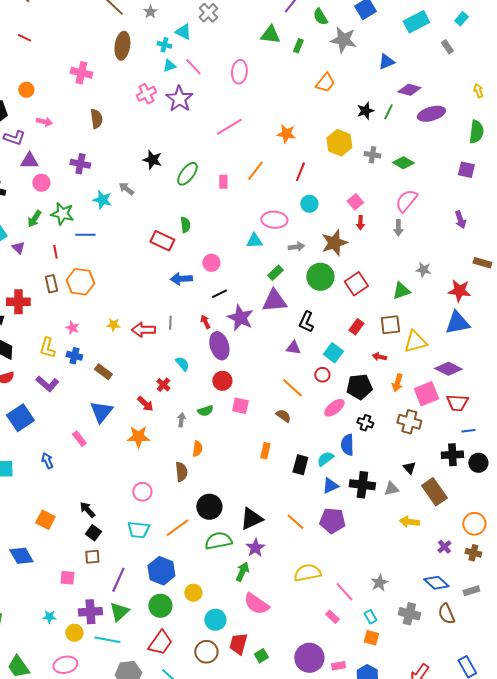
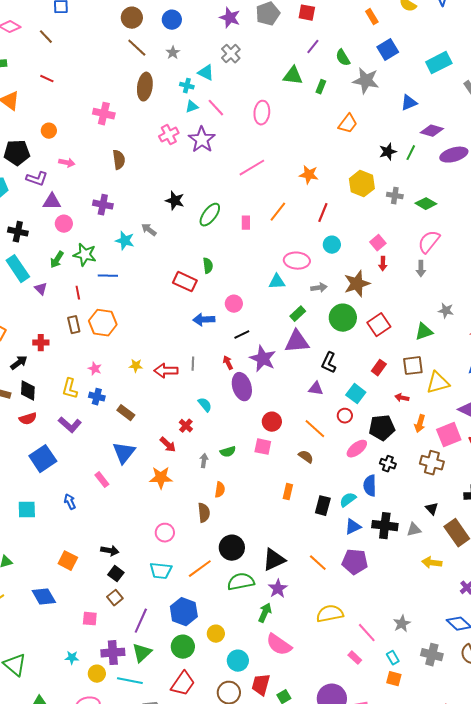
red cross: (18, 302) -> (41, 343), size x0.7
red circle: (222, 381) -> (272, 422), moved
black arrow: (87, 510) -> (110, 551), turned 144
brown square: (92, 557) -> (115, 598), turned -35

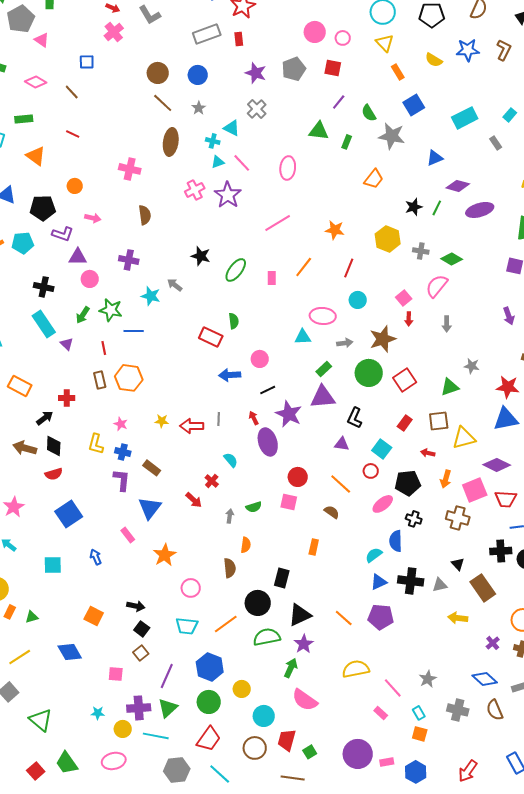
pink semicircle: (429, 242) -> (437, 286), moved
purple L-shape: (70, 425) -> (122, 480), moved, turned -125
orange star: (161, 478) -> (165, 555), moved, turned -30
black rectangle: (323, 506) -> (282, 578), moved

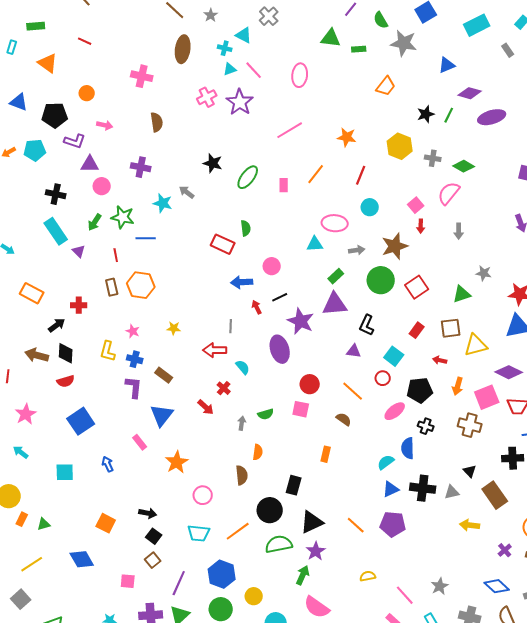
green rectangle: (347, 142) -> (359, 49), turned 64
red arrow: (254, 418) -> (257, 307), moved
red arrow: (192, 426) -> (215, 350), moved
yellow semicircle: (356, 669) -> (368, 576), size x0.6

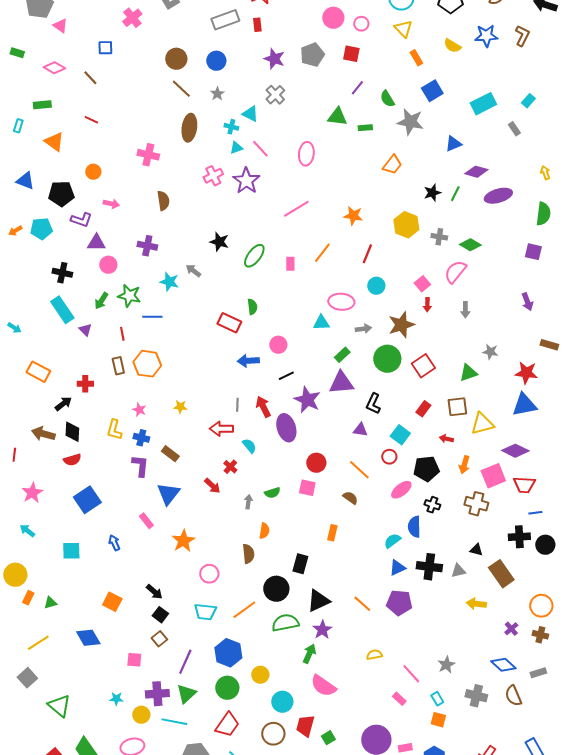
red arrow: (257, 307) -> (263, 407), moved, size x1.5
black triangle: (470, 471) -> (476, 550), turned -32
black arrow: (148, 513) -> (154, 592), turned 30

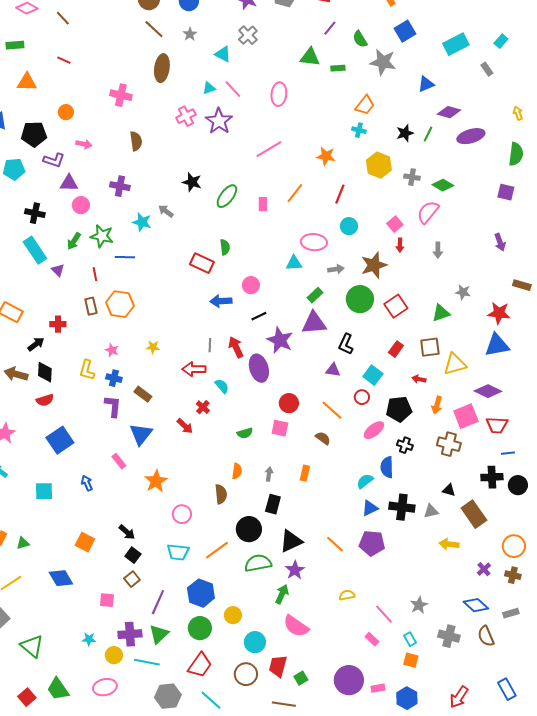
cyan cross: (231, 127) -> (359, 130), moved
orange triangle: (54, 142) -> (27, 82), turned -35
gray arrow: (248, 502) -> (269, 474), moved

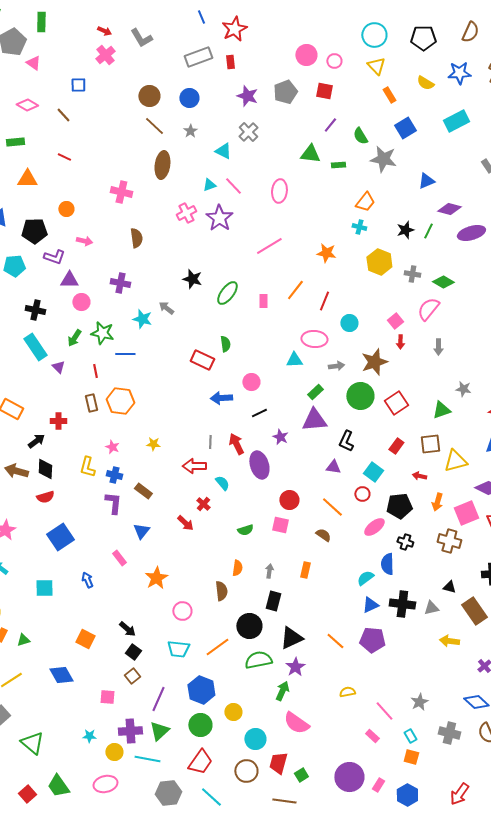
cyan rectangle: (456, 44) -> (456, 121), moved
red line: (340, 194) -> (324, 301), moved
purple star: (280, 340) -> (280, 437), size x0.6
blue triangle: (141, 434) -> (141, 531), size x0.7
pink rectangle: (378, 688) -> (378, 785), turned -48

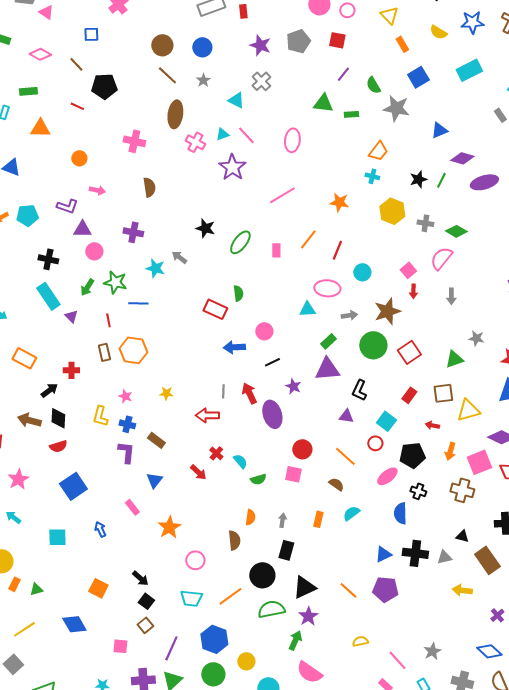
pink cross: (186, 213) -> (195, 142), moved, turned -36
black pentagon: (34, 231) -> (104, 86), moved
cyan semicircle: (222, 483) -> (240, 461), moved
cyan semicircle: (365, 578) -> (351, 513), moved

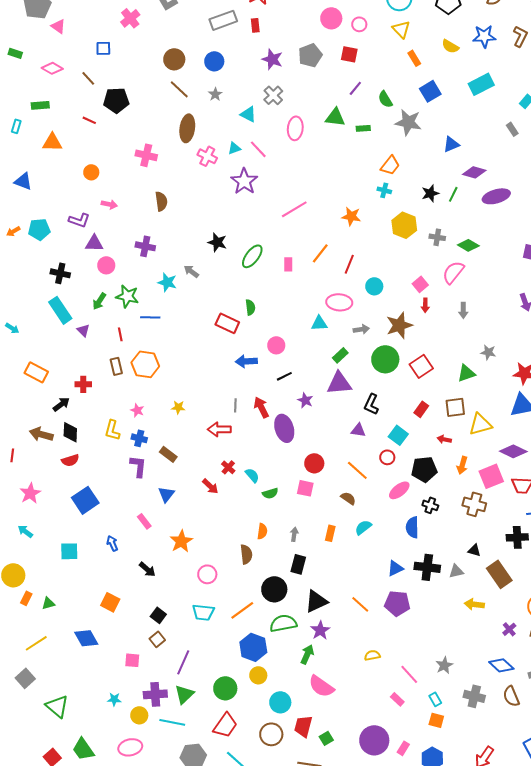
pink ellipse: (292, 140) -> (295, 128), moved
black arrow: (140, 578) -> (147, 569), moved
blue hexagon: (214, 639) -> (253, 647), moved

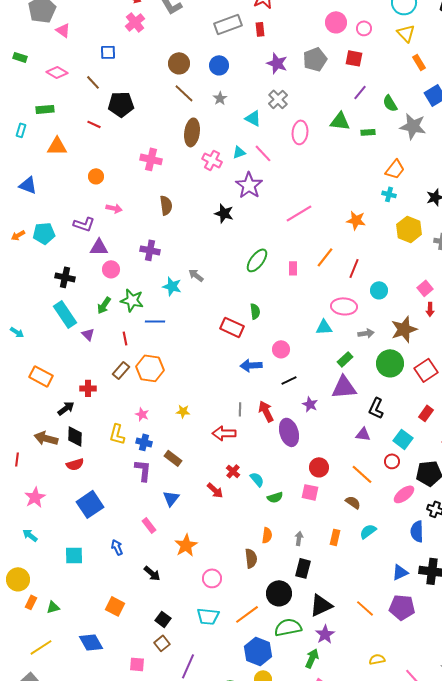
black star: (217, 242) -> (224, 213), moved
brown rectangle: (116, 366) -> (121, 370), turned 54

